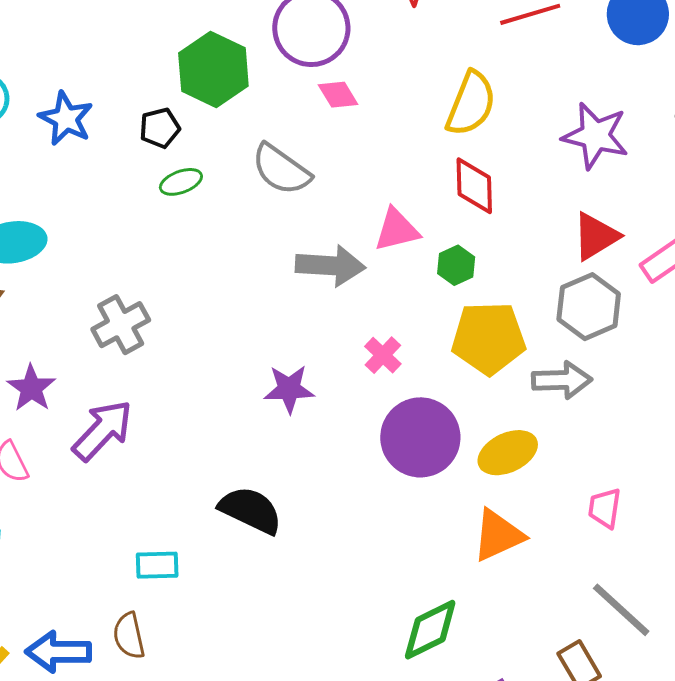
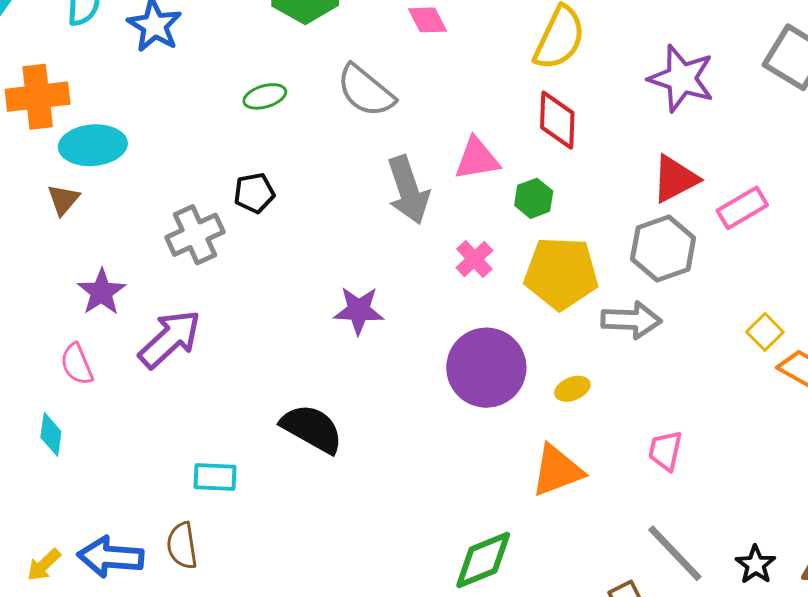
black pentagon: (160, 128) -> (254, 193), moved
gray arrow: (330, 266) -> (408, 190), turned 64
pink cross: (383, 355) -> (474, 259), moved
yellow ellipse: (508, 453) -> (572, 389), size x0.6

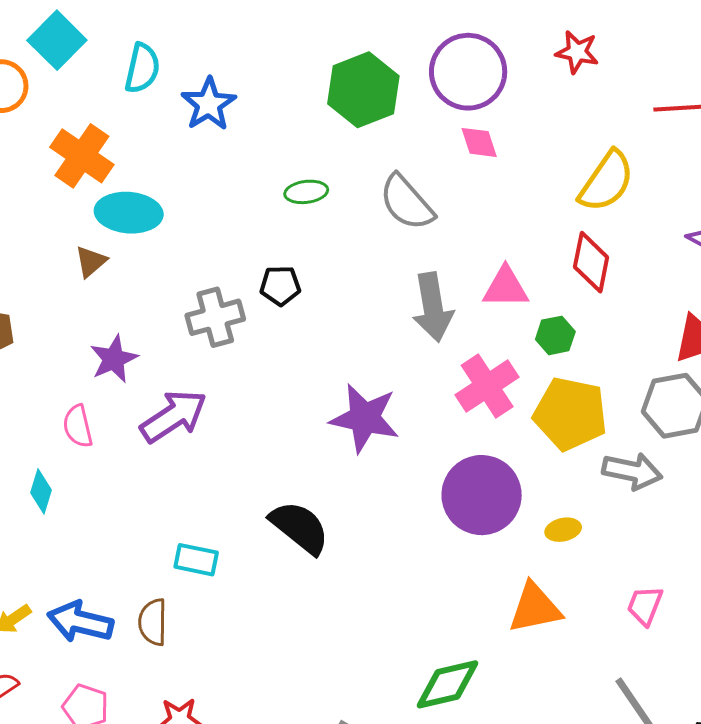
orange cross: (38, 97) -> (82, 156), turned 32
pink cross: (474, 259) -> (487, 386), size x1.6
purple star: (359, 310) -> (365, 418), size x1.4

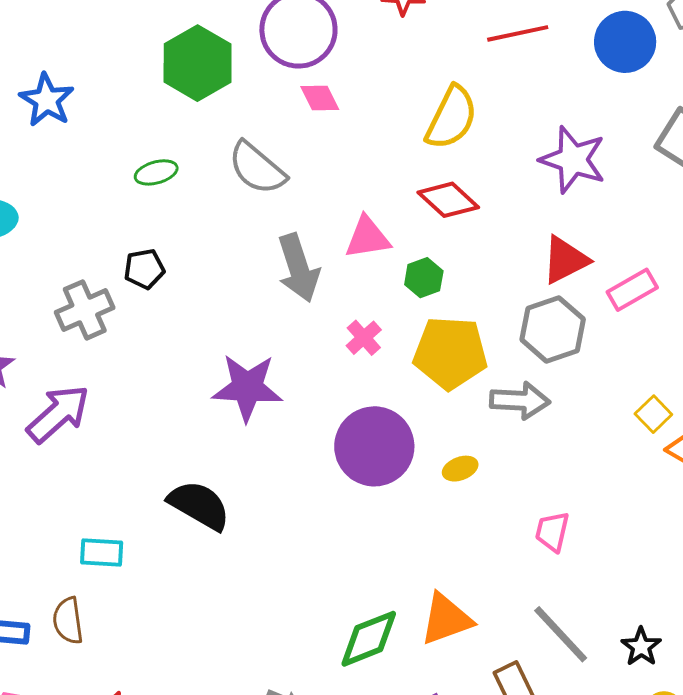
red diamond: (591, 262) -> (448, 200), turned -50
pink cross: (487, 386) -> (364, 338), size x0.6
orange triangle: (535, 608) -> (446, 619), moved

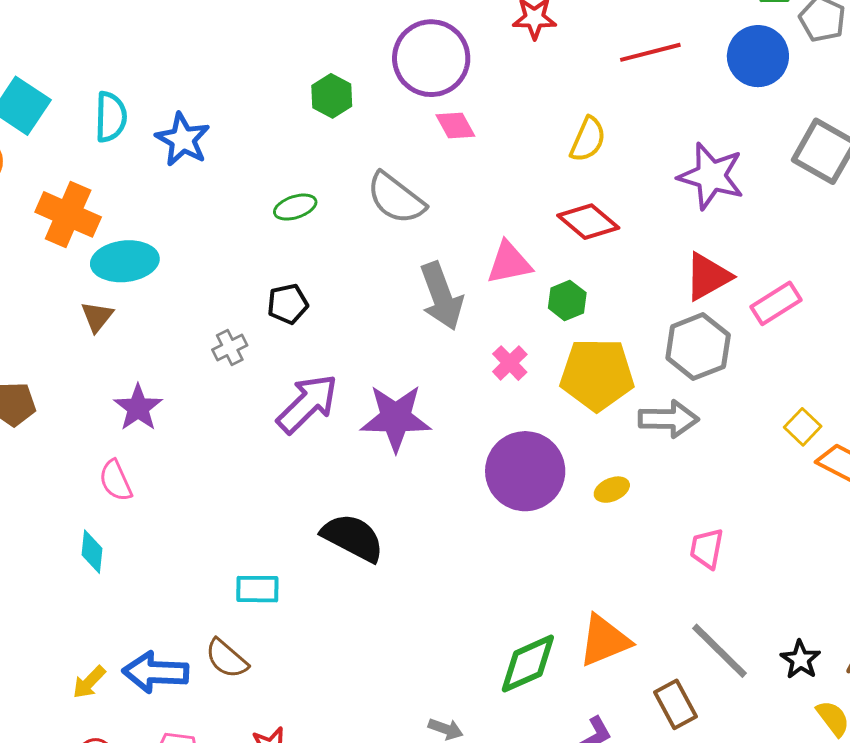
green hexagon: (198, 63) -> (332, 96), size x0.6
yellow semicircle: (451, 118) -> (588, 139), size x0.7
gray cross: (85, 310) -> (230, 347), size x0.6
purple arrow: (58, 414) -> (307, 404), moved
brown semicircle: (68, 621) -> (227, 659), turned -39

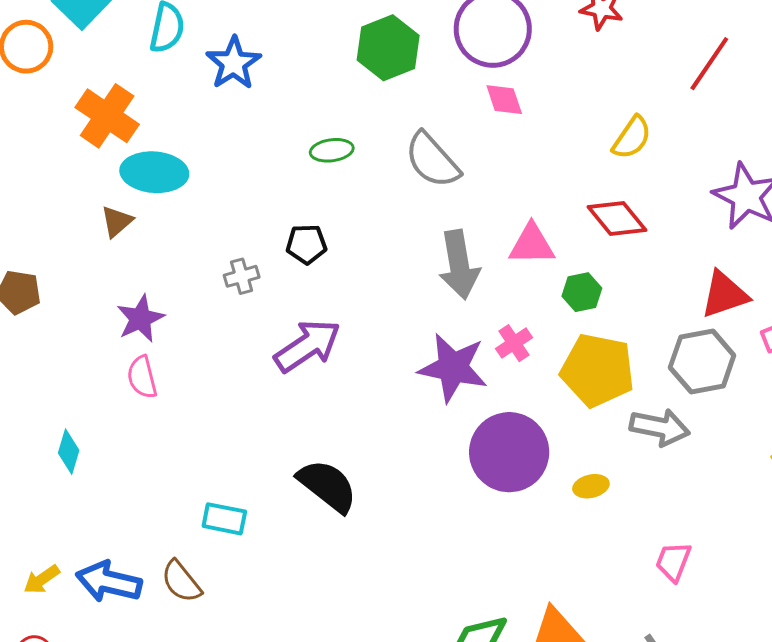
red line: (650, 52) -> (709, 64), turned -52
green hexagon: (332, 96) -> (388, 48), size x1.5
purple star: (396, 418) -> (453, 368), moved
pink semicircle: (116, 481) -> (142, 377), moved

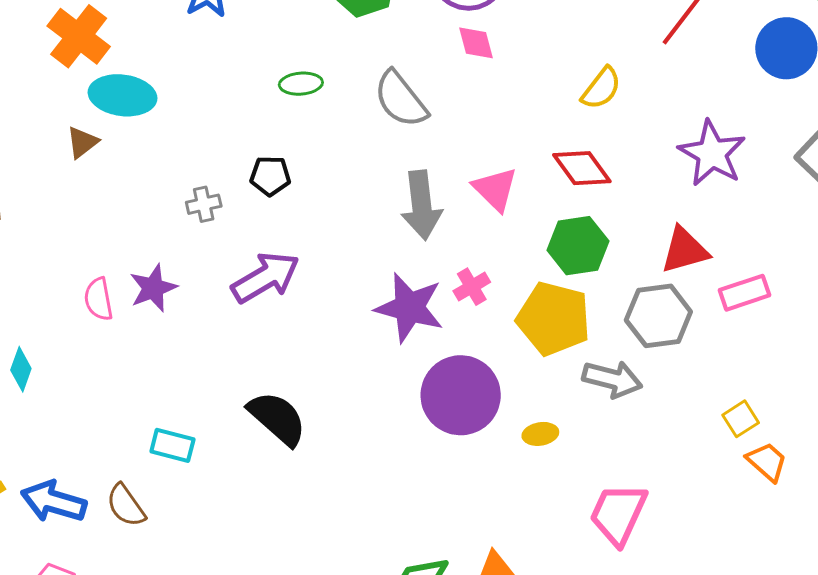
pink triangle: (532, 244) -> (495, 189), turned 42
green hexagon: (582, 292) -> (578, 246), moved, size x1.5
purple star: (140, 319) -> (153, 288), moved
pink trapezoid: (673, 562) -> (618, 514), size x1.6

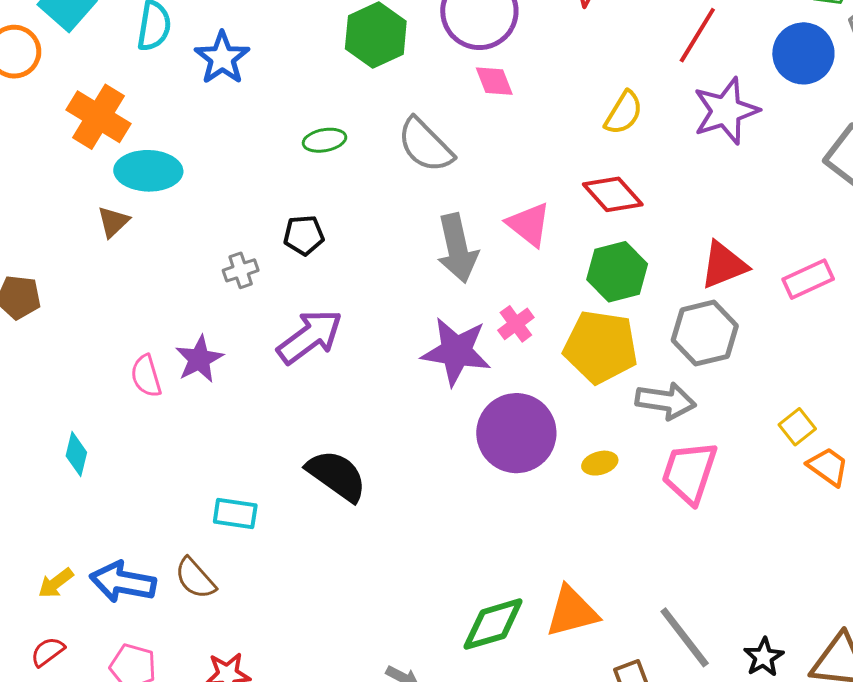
purple star: (712, 153) -> (726, 111), moved, turned 30
pink rectangle: (744, 293) -> (808, 279), moved
pink trapezoid: (618, 514) -> (689, 472), moved

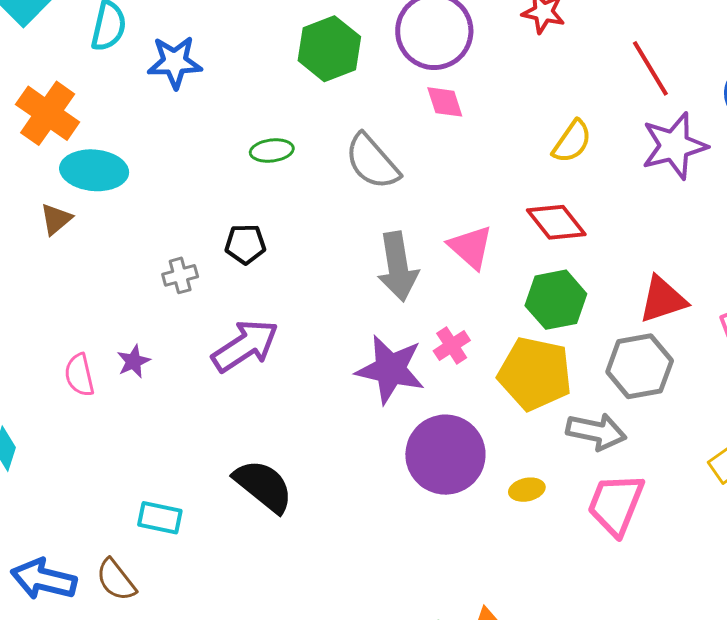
red line: (697, 35) -> (650, 68), turned -66
blue star: (222, 58) -> (175, 62), turned 30
purple star: (199, 359) -> (133, 361), size x0.7

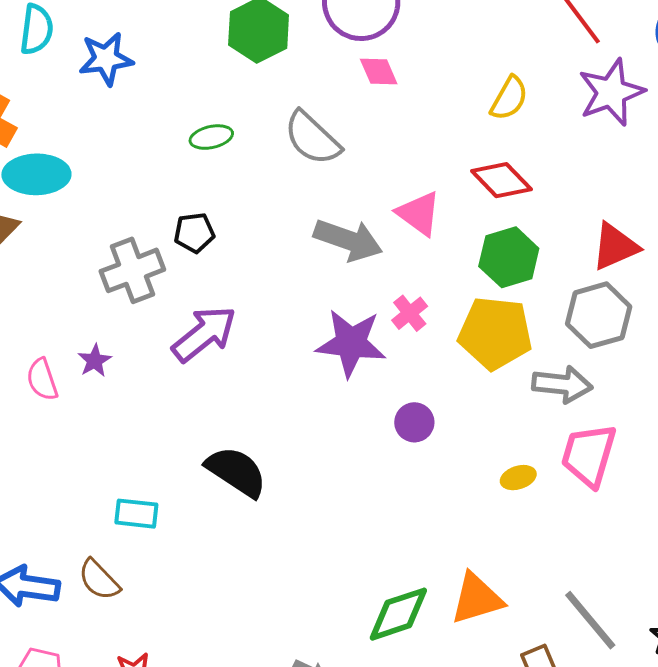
gray arrow: (398, 266) -> (348, 240), turned -56
gray cross: (180, 275) -> (132, 270), size x1.8
purple circle: (445, 455) -> (414, 422), size x0.5
yellow ellipse: (527, 490) -> (518, 478), moved

